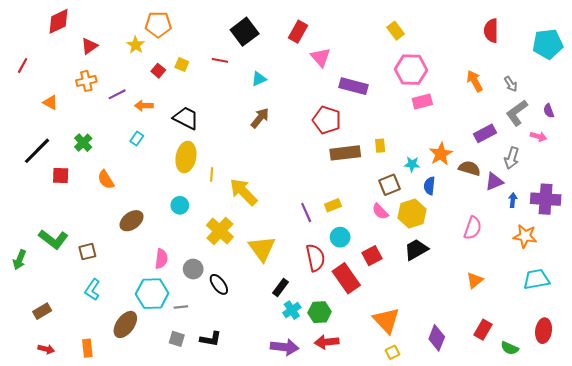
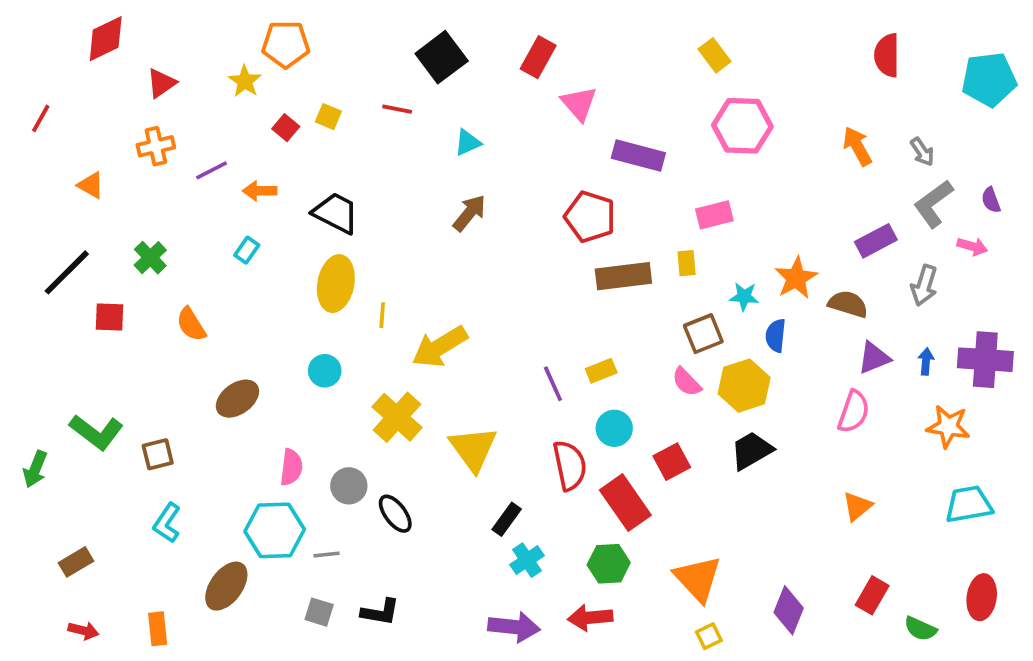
pink rectangle: (422, 102) -> (714, 215), moved
purple triangle: (494, 182) -> (874, 358), moved
yellow arrow: (244, 192) -> (440, 347), turned -76
green hexagon: (320, 312) -> (609, 564), moved

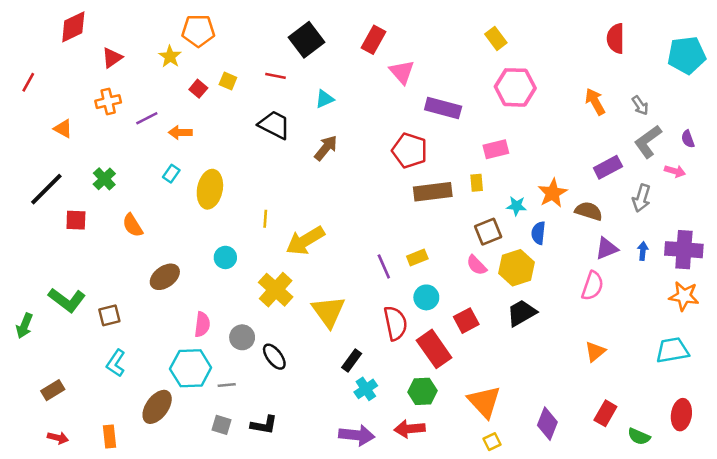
black trapezoid: (336, 213) -> (274, 125), moved
yellow ellipse: (336, 284) -> (210, 189), moved
orange star: (948, 426) -> (684, 296), moved

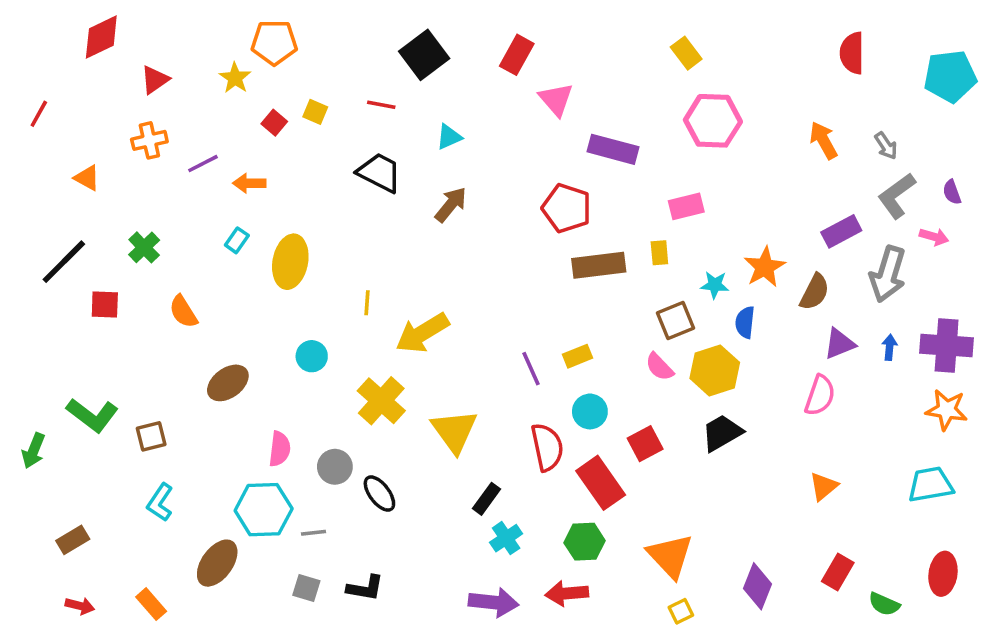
gray arrow: (641, 198) -> (888, 274), size x1.4
brown semicircle: (589, 211) -> (815, 292), turned 100
orange rectangle: (109, 437) -> (151, 604), turned -35

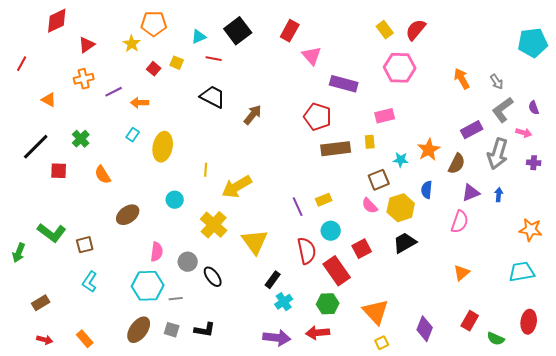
red semicircle: (852, 53) -> (416, 30), moved, turned 40
cyan triangle: (449, 137) -> (199, 37), moved
blue semicircle: (745, 322) -> (427, 190), moved
purple cross: (947, 345) -> (534, 163), moved, size x0.5
brown ellipse: (217, 563) -> (139, 330), moved

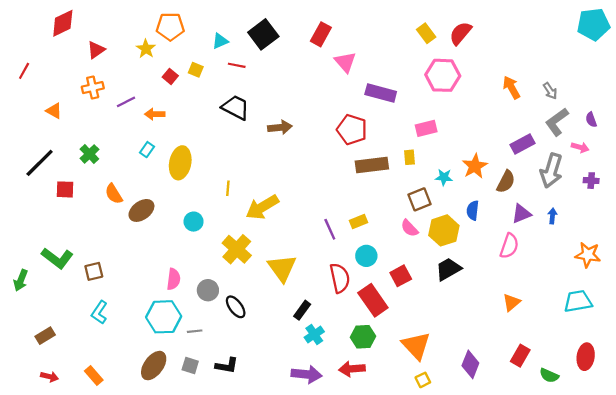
cyan pentagon: (533, 43) -> (593, 24), moved
brown arrow: (253, 115) -> (280, 127), turned 45
brown ellipse: (128, 215) -> (141, 210), moved

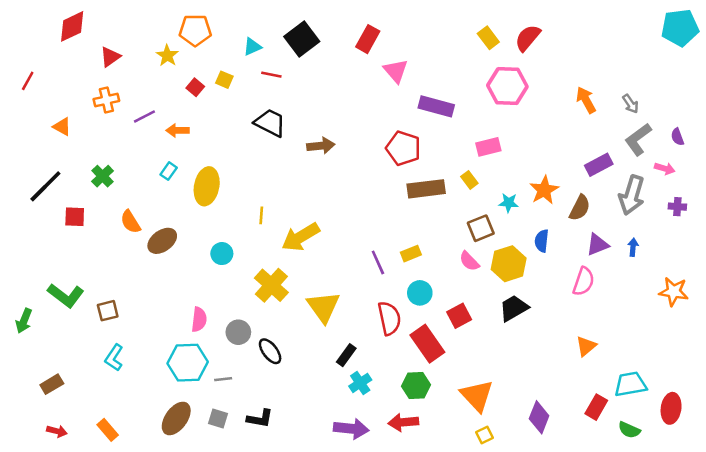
yellow rectangle: (410, 157) -> (469, 180), turned -32
cyan trapezoid: (578, 301) -> (630, 384), moved

